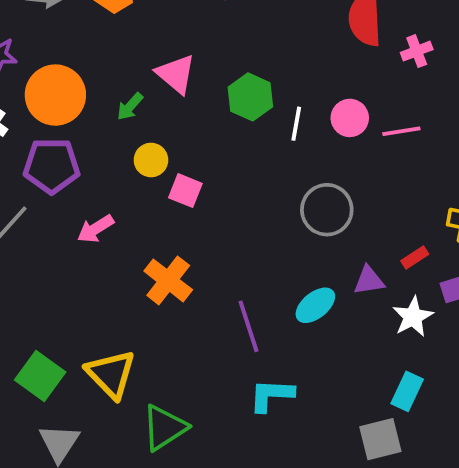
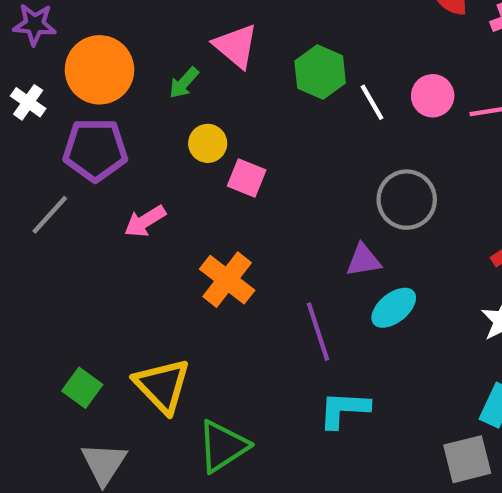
white line: (296, 124) -> (372, 102), turned -40
purple triangle: (369, 280) -> (363, 260), moved
green square: (40, 376) -> (82, 388), size x0.7

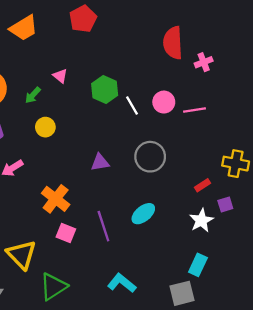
pink triangle: (236, 46) -> (60, 76), size x0.6
pink square: (247, 178) -> (66, 233), moved
purple triangle: (363, 260) -> (100, 162), moved
cyan L-shape: (344, 409) -> (122, 283), moved, turned 36

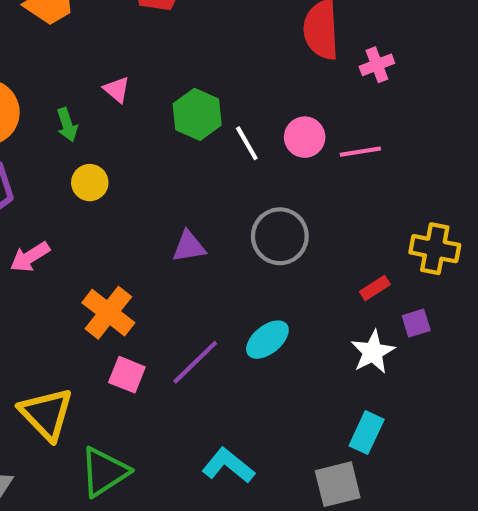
green arrow: (33, 95) -> (67, 125), turned -60
purple line: (103, 226) -> (195, 362), turned 64

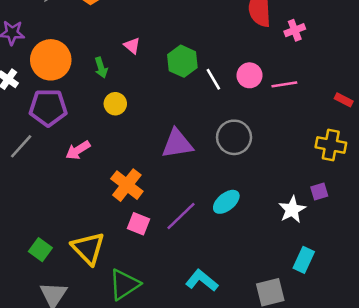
purple triangle: (189, 247) -> (177, 144), size x1.5
red rectangle: (375, 288) -> (344, 100), moved, turned 60
cyan rectangle: (367, 433) -> (304, 260), moved

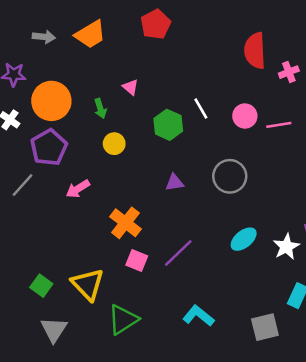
green hexagon: (182, 61) -> (168, 125), moved
white line: (213, 79) -> (201, 108), moved
purple pentagon: (48, 108) -> (49, 147), turned -30
purple triangle: (177, 144) -> (174, 183), size x0.6
cyan ellipse: (226, 202) -> (244, 239), moved

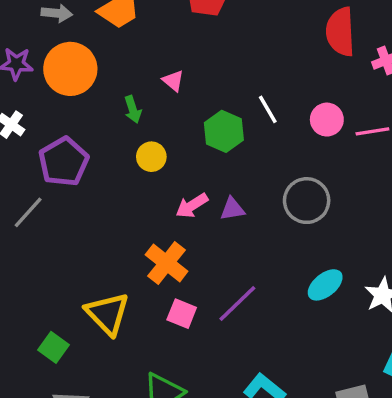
orange circle: (51, 101) -> (70, 69), moved
pink arrow: (78, 189) -> (192, 206), moved
yellow triangle: (88, 284) -> (107, 314), moved

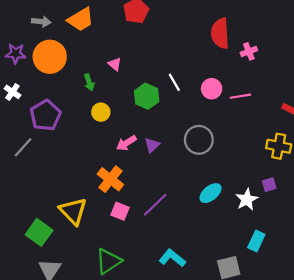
purple triangle: (232, 209) -> (152, 145), turned -35
green square: (53, 347) -> (39, 232), size x1.4

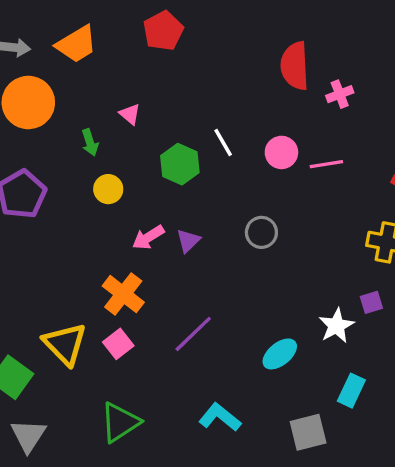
gray circle: (199, 140) -> (261, 232), size x0.7
cyan ellipse: (211, 193) -> (280, 354), moved
pink square: (120, 211) -> (118, 344), moved, turned 30

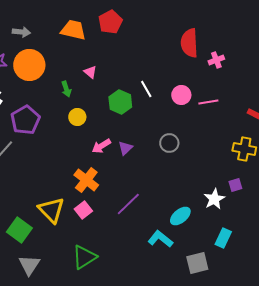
orange trapezoid: (77, 44) -> (73, 30), moved, turned -136
cyan L-shape: (220, 417) -> (160, 239), moved

